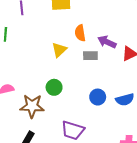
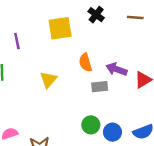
yellow triangle: (59, 50) -> (48, 80), moved
green circle: (54, 87) -> (91, 125), moved

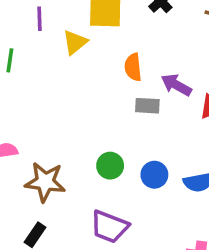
yellow triangle: (48, 80) -> (75, 42), moved
green circle: (91, 125) -> (110, 166), moved

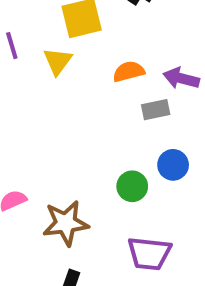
orange semicircle: (133, 67) -> (129, 71), turned 96
blue circle: (154, 175) -> (173, 165), moved

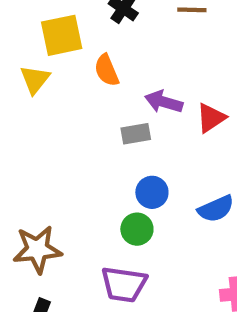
orange semicircle: (129, 71) -> (107, 70), moved, turned -100
green circle: (132, 186) -> (137, 229), moved

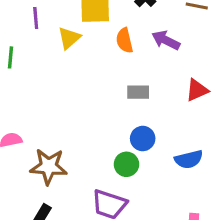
purple arrow: (164, 102) -> (166, 40), moved

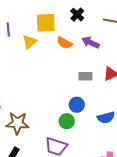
orange semicircle: (124, 40) -> (64, 43), turned -49
gray rectangle: (138, 92) -> (85, 76), moved

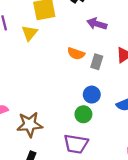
orange semicircle: (64, 43) -> (76, 54), moved
gray rectangle: (85, 76) -> (97, 62), turned -64

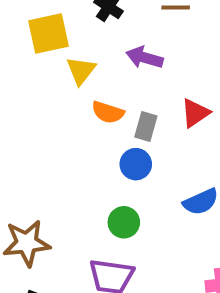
yellow triangle: (30, 33) -> (81, 71), moved
blue circle: (92, 95) -> (136, 164), moved

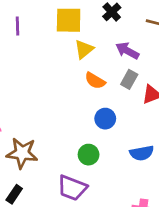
gray rectangle: (146, 126) -> (129, 79), moved

